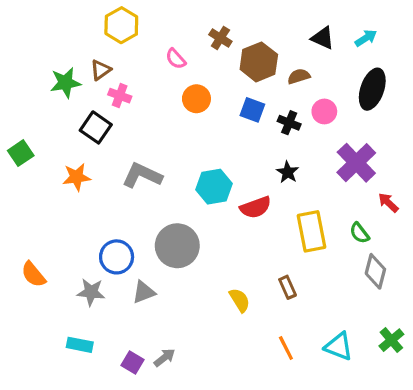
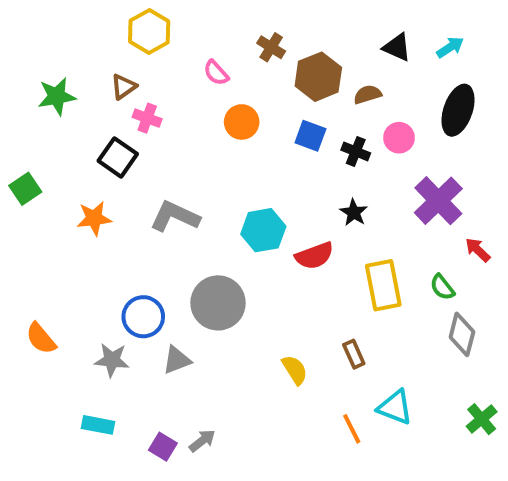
green star: (65, 83) -> (57, 96), moved
cyan triangle: (339, 346) -> (395, 407), moved

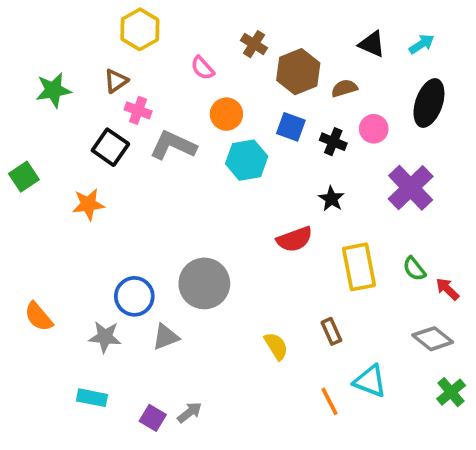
gray L-shape: (175, 216) -> (173, 145), moved
cyan hexagon: (263, 230) -> (247, 160), moved
red arrow: (478, 250) -> (447, 289), moved
gray diamond: (462, 334) -> (433, 339), moved, turned -66

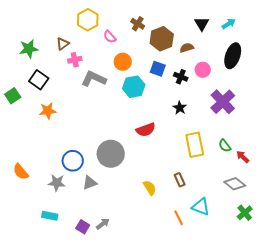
yellow hexagon: (140, 29) -> (88, 20), moved
black triangle: (372, 44) -> (202, 24), turned 35
pink cross: (138, 110) -> (75, 60), turned -32
black square: (110, 147) -> (39, 80), moved
red semicircle: (295, 239) -> (146, 130), moved

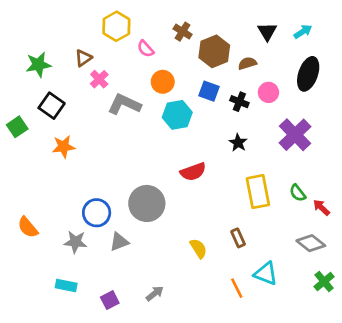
pink cross: (75, 60) -> (99, 79), turned -32
gray arrow: (103, 224) -> (155, 293), moved
purple square: (83, 227) -> (110, 300), turned 32

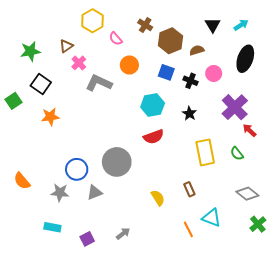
cyan hexagon: (177, 115) -> (153, 105), moved
red arrow: (321, 207) -> (249, 130), moved

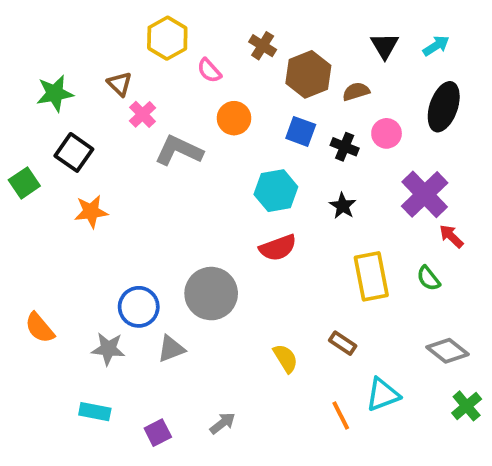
brown triangle: (66, 46) -> (120, 84), turned -40
brown rectangle: (189, 189) -> (343, 343), turned -32
cyan triangle: (212, 218) -> (383, 395), turned -42

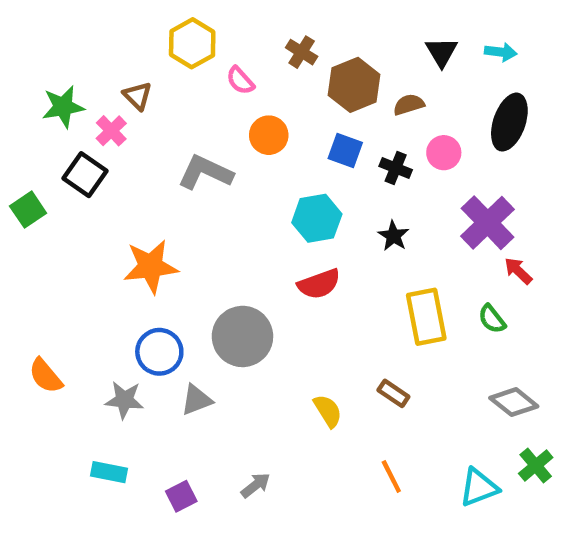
cyan arrow: (436, 46) -> (501, 52), turned 40
pink cross: (143, 114) -> (111, 131), moved
orange star: (91, 212) -> (151, 266), moved, size x1.4
cyan triangle: (383, 395) -> (479, 487), moved

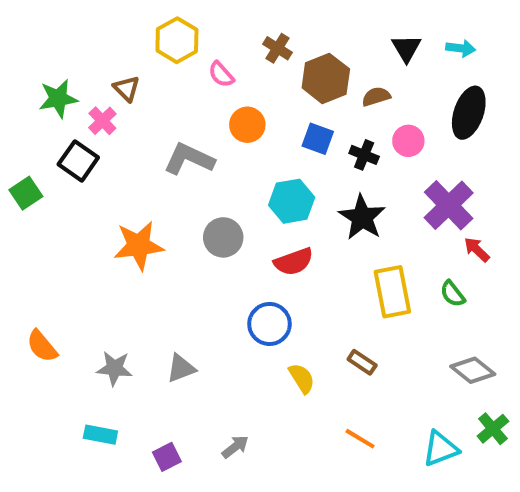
black star: (393, 236) -> (362, 217), size x1.6
gray circle: (242, 336) -> (223, 237), moved, size x0.7
blue circle: (159, 352) -> (269, 324), moved
orange line: (391, 476) -> (360, 439), turned -32

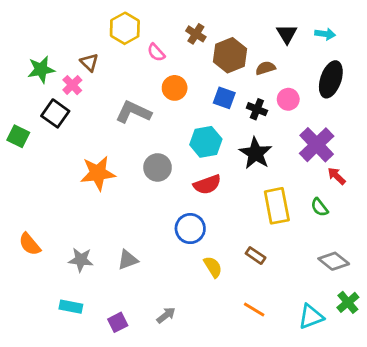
green square: (26, 193) -> (18, 136), turned -30

